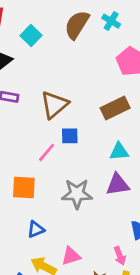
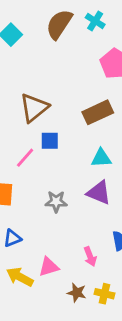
purple triangle: (118, 185) -> (99, 193), turned 30
gray star: (77, 194) -> (56, 202), size x0.7
pink arrow: (120, 256) -> (90, 256), moved

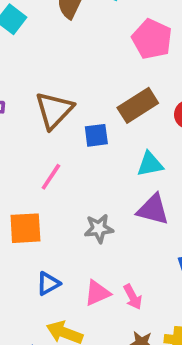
blue square: (50, 141) -> (96, 135), moved
pink arrow: (90, 256) -> (133, 297), moved
pink triangle: (49, 267) -> (97, 293), moved

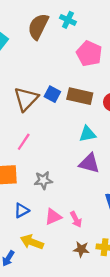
brown rectangle: (138, 105) -> (80, 96), turned 45
blue square: (96, 135) -> (52, 94), moved, turned 35
gray star: (99, 228) -> (43, 180), moved

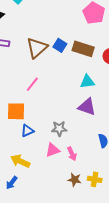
gray star: (43, 180) -> (59, 129), moved
blue triangle: (22, 210) -> (27, 131), moved
yellow arrow: (32, 242) -> (20, 161), moved

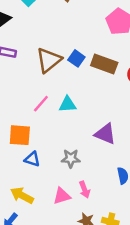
cyan triangle: (87, 82) -> (67, 104), moved
blue triangle: (27, 131) -> (32, 159), turned 40
pink triangle: (53, 150) -> (62, 196), moved

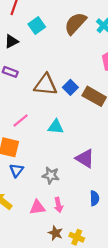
brown triangle: (49, 60) -> (46, 85), turned 35
pink line: (41, 104) -> (21, 121), moved
blue triangle: (32, 159) -> (16, 170), turned 40

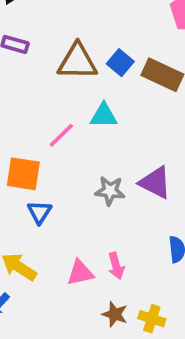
pink line: (21, 121) -> (61, 135), moved
cyan triangle: (56, 127) -> (104, 116), moved
gray star: (51, 175) -> (110, 191), moved

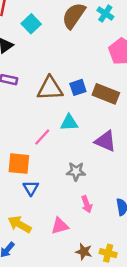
blue square: (120, 63) -> (78, 87), turned 35
purple triangle: (155, 183) -> (105, 141), moved
pink arrow: (116, 266) -> (87, 204), moved

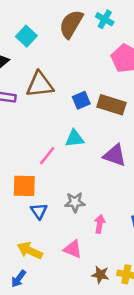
brown triangle: (50, 88) -> (40, 85), moved
gray star: (76, 171) -> (75, 202), moved
pink arrow: (87, 204) -> (100, 224), turned -147
pink triangle: (60, 226) -> (73, 249), turned 42

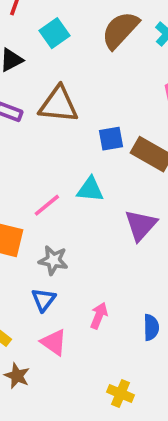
purple triangle: (115, 155) -> (141, 225), turned 40
gray star: (75, 202) -> (53, 260), moved
blue triangle: (39, 211) -> (44, 300), moved
brown star: (100, 275) -> (17, 376), moved

